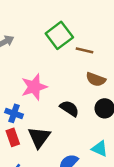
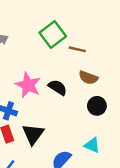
pink star: (34, 87) -> (28, 85), turned -30
black semicircle: (69, 108) -> (58, 87), moved

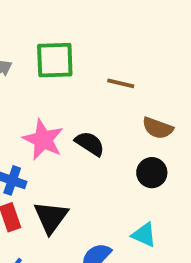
green square: (53, 35) -> (55, 60), moved, turned 35
brown semicircle: (88, 78) -> (158, 128), moved

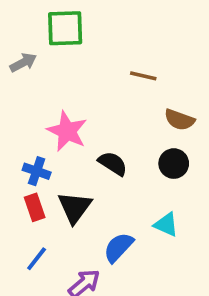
green square: (55, 60) -> (65, 28), moved
black semicircle: (90, 144) -> (113, 164), moved

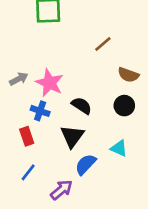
gray arrow: (23, 63) -> (19, 79), moved
brown line: (143, 76) -> (103, 44), turned -54
blue cross: (37, 171) -> (40, 111), moved
black triangle: (75, 207) -> (72, 136), moved

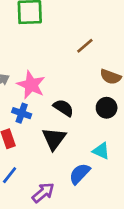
blue semicircle: (86, 164) -> (80, 174), moved

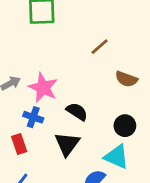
black circle: (107, 108) -> (125, 126), moved
cyan triangle: (101, 151) -> (116, 157), size x1.4

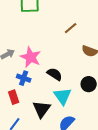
black triangle: (67, 144) -> (42, 109), moved
cyan triangle: (116, 157) -> (63, 96), moved, turned 30

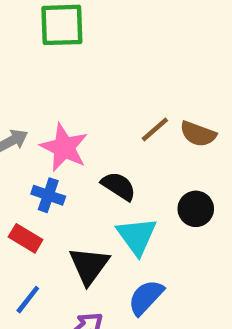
brown line: (71, 28) -> (155, 129), moved
red rectangle: (14, 97) -> (26, 238), turned -40

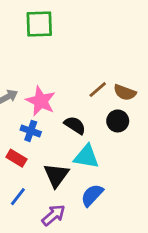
black circle: (196, 209) -> (118, 121), moved
cyan triangle: (137, 236) -> (86, 157), turned -44

